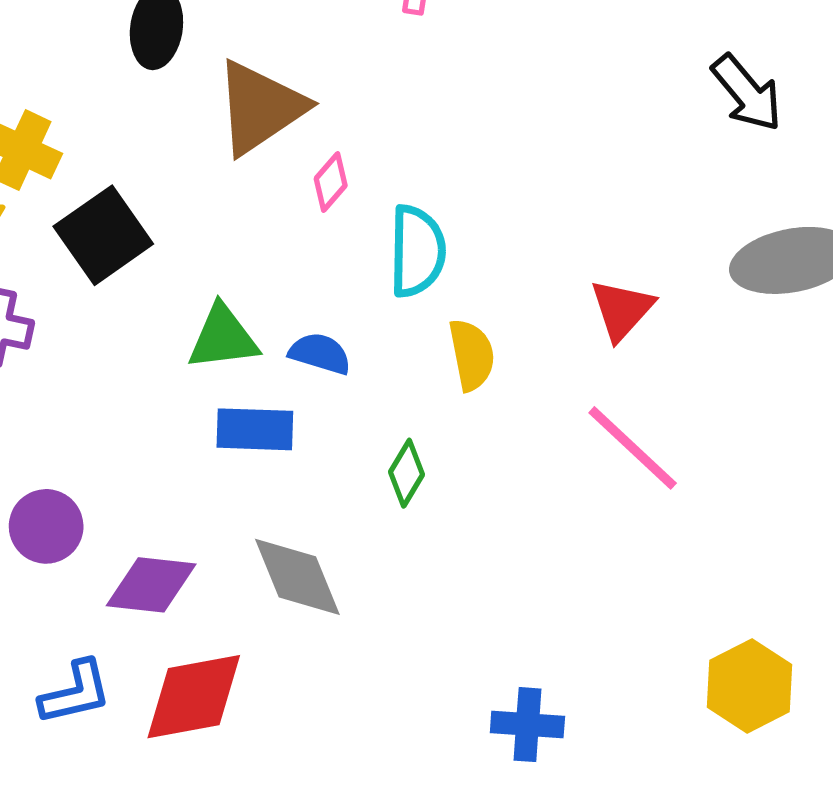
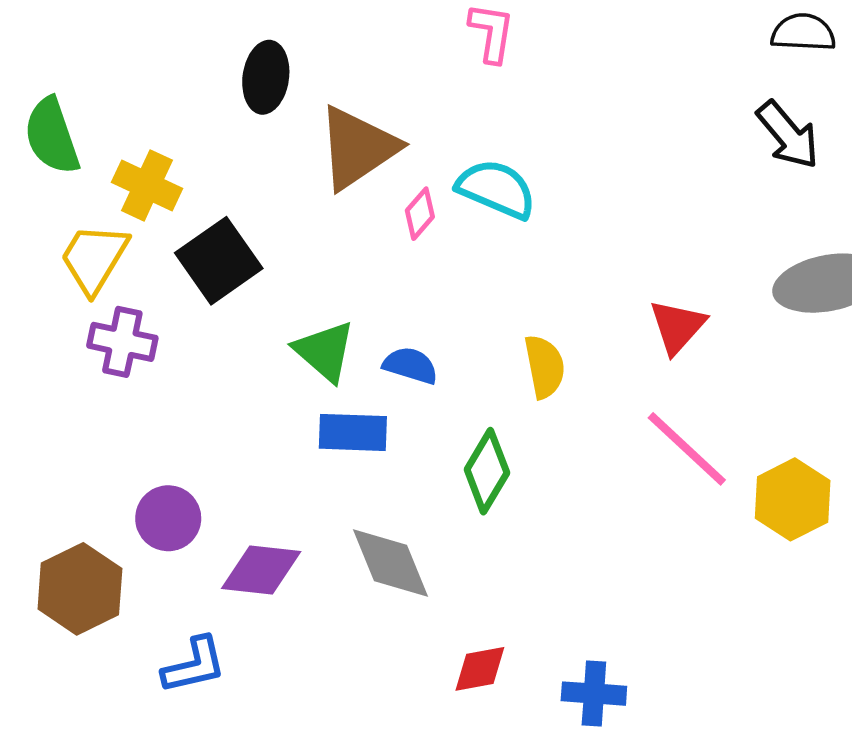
cyan semicircle: (417, 251) -> (496, 189), moved, turned -68
green triangle: (223, 338) -> (325, 351), turned 48
green diamond: (406, 473) -> (487, 471), size x1.4
yellow hexagon: (750, 686) -> (793, 499), moved
red diamond: (194, 697) -> (480, 669), moved, size x0.6

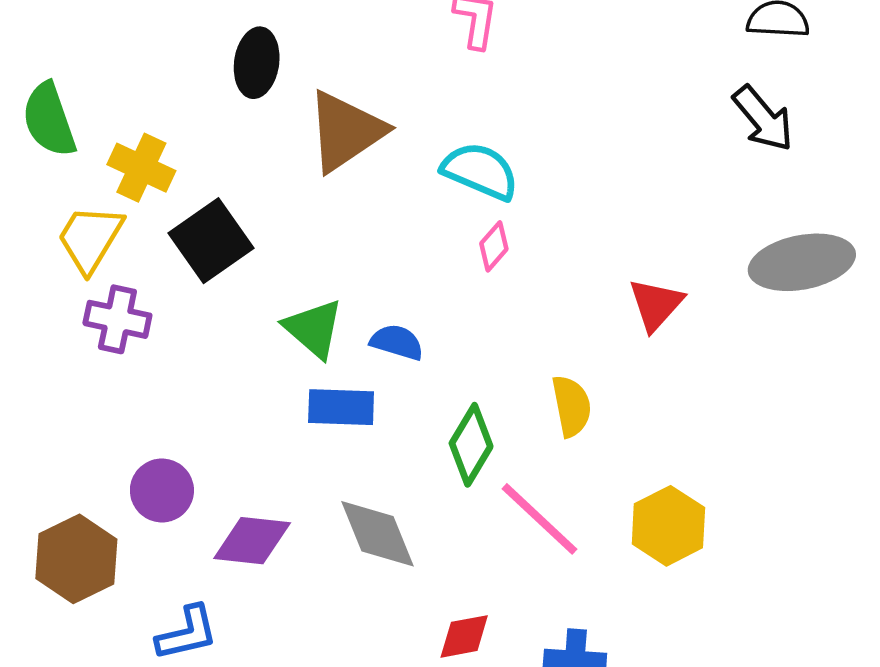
pink diamond: (420, 214) -> (494, 246), moved
yellow semicircle: (545, 367) -> (571, 406), moved
pink line: (687, 449) -> (540, 519), moved
yellow hexagon: (793, 499) -> (668, 526), moved

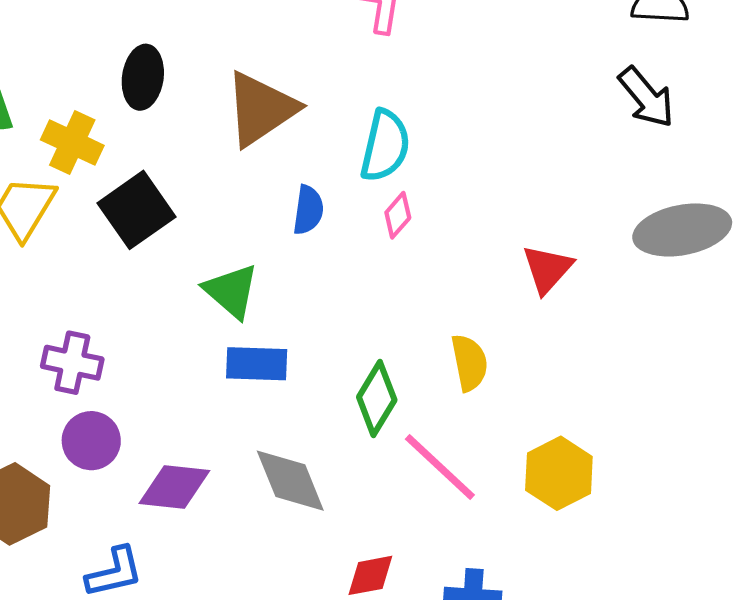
black ellipse: (257, 63) -> (143, 77), moved
cyan semicircle: (480, 171) -> (385, 146), turned 80
purple cross: (117, 319) -> (72, 363), moved
blue semicircle: (397, 342) -> (308, 210), moved, turned 81

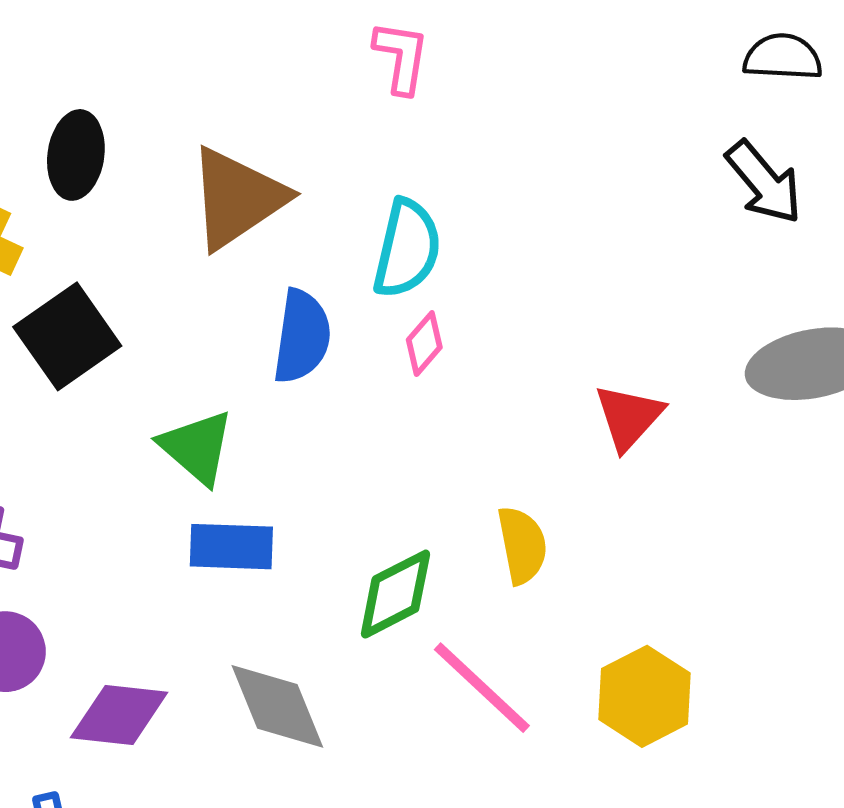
blue semicircle: (308, 210) -> (302, 336), size x1.4
green diamond: (377, 399) -> (395, 594), turned 32

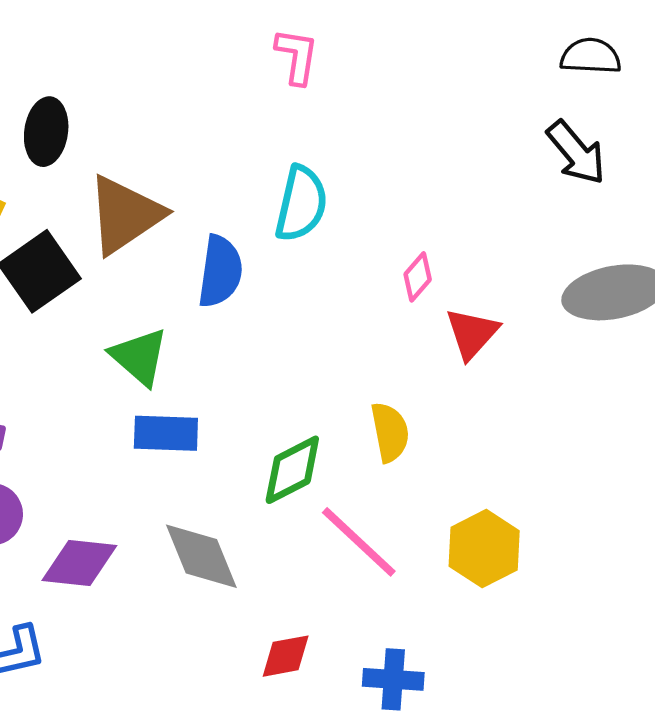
brown triangle: (237, 198) -> (125, 215), moved
pink diamond: (424, 344) -> (418, 277), moved

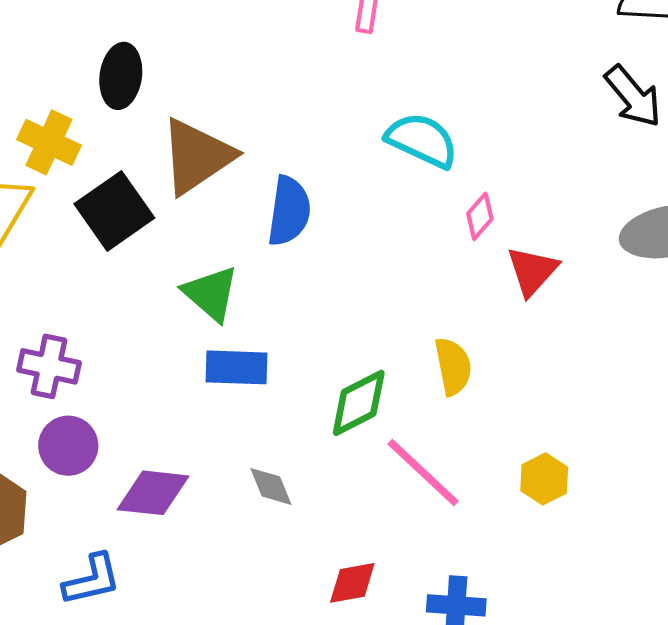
cyan semicircle: (301, 204) -> (422, 140), moved, turned -78
yellow hexagon: (484, 549) -> (544, 479), size x0.7
gray diamond: (201, 556) -> (271, 486), size x0.6

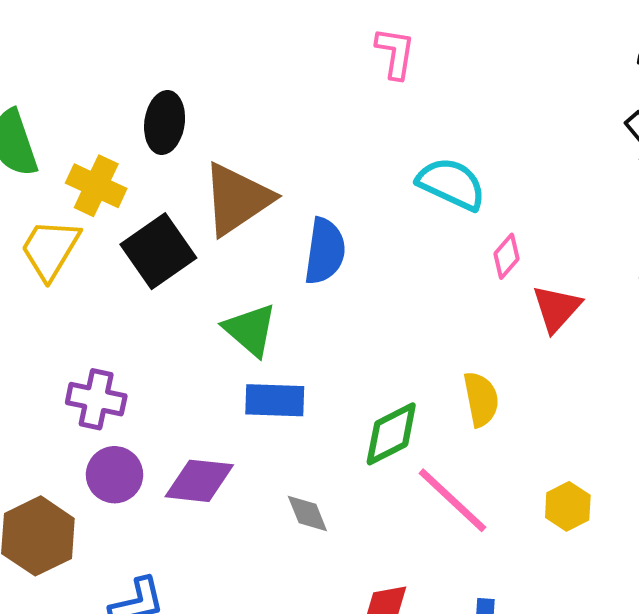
purple diamond: (153, 493) -> (199, 481), moved

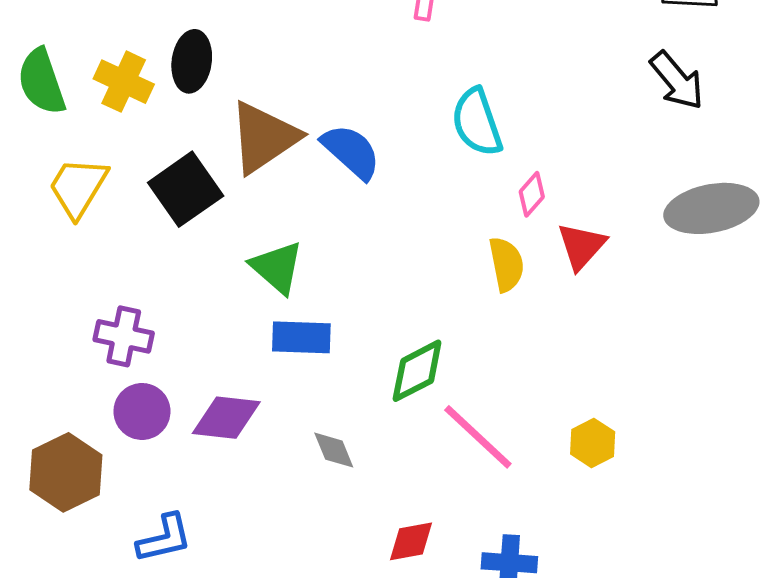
cyan semicircle: (451, 184) -> (477, 122), turned -134
yellow cross: (96, 186) -> (124, 82), moved
blue semicircle: (325, 251) -> (351, 152), moved, turned -56
yellow semicircle: (481, 399) -> (506, 264), moved

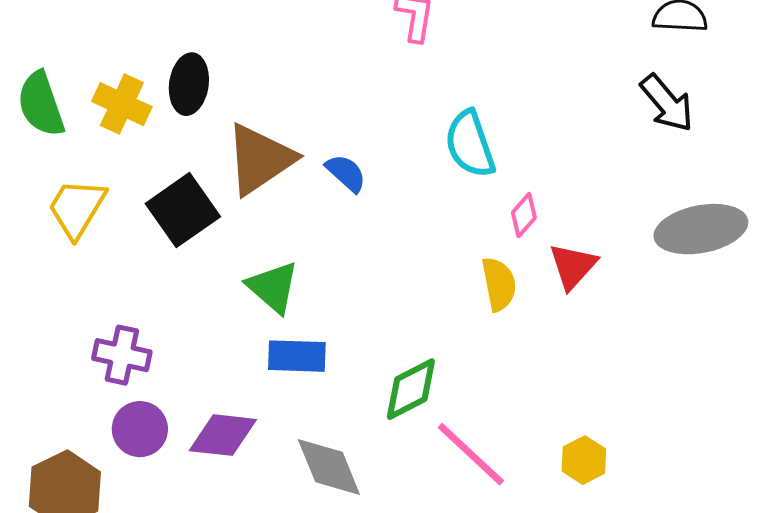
blue semicircle: (351, 152) -> (346, 173), size x0.7
gray diamond: (334, 450) -> (329, 467), size x1.6

